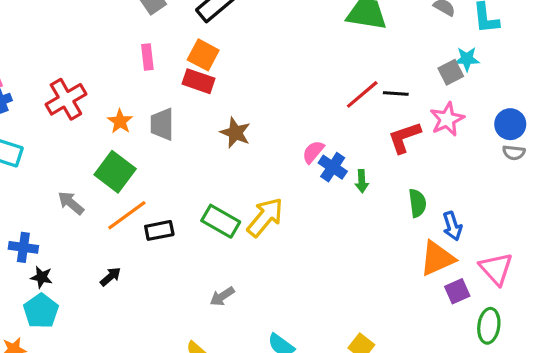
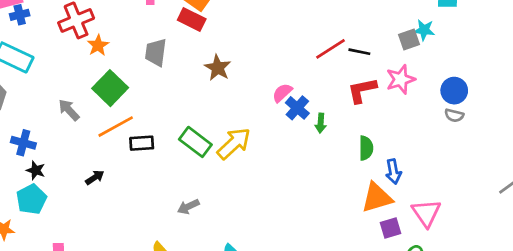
orange star: (120, 121) -> (98, 45), moved

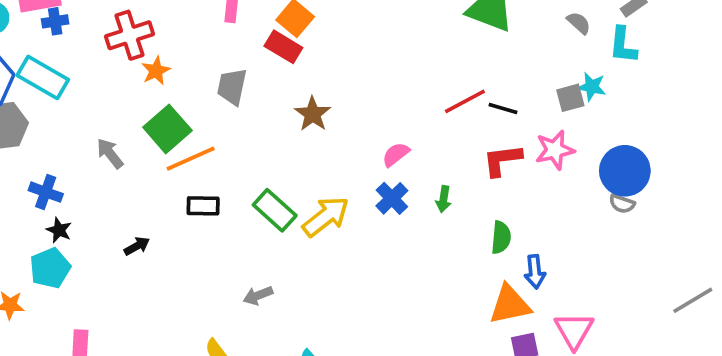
blue circle: (454, 91) -> (625, 171), size x1.4
blue cross: (297, 108) -> (392, 198), moved
orange line: (116, 127) -> (191, 159), moved

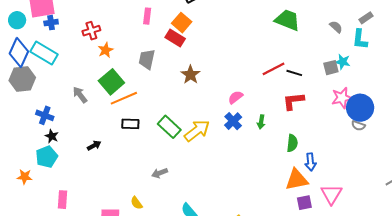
red cross: (130, 35) -> (91, 31), size x0.7
pink star: (555, 150) -> (342, 98), moved

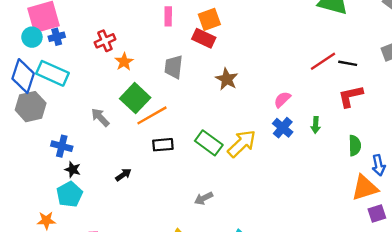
cyan circle: (17, 20) -> (32, 37), moved
orange square: (182, 23) -> (209, 19), turned 36

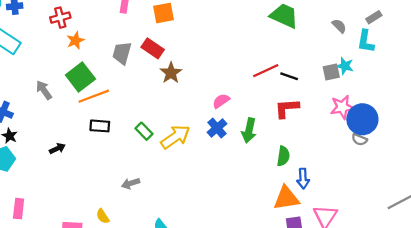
red rectangle: (204, 38) -> (153, 48), moved
green arrow: (316, 125) -> (249, 130), size x1.5
green rectangle: (209, 143) -> (144, 131), size x0.7

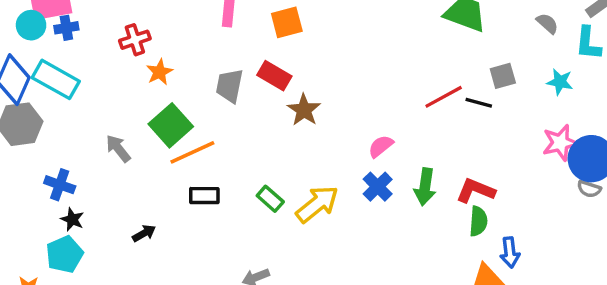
gray square: (331, 72) -> (503, 76), moved
red L-shape: (287, 108) -> (476, 191), moved, turned 30

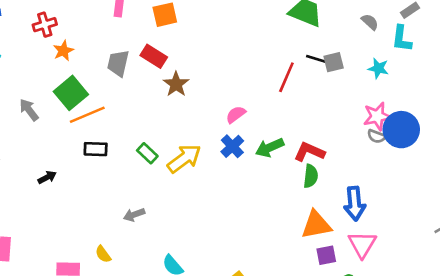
red line: (444, 97) -> (286, 77), turned -40
black line: (479, 103) -> (317, 59), moved
green arrow: (425, 187) -> (270, 148), turned 56
gray semicircle: (589, 189) -> (376, 136), moved
blue arrow: (510, 252) -> (355, 203), moved, size x1.4

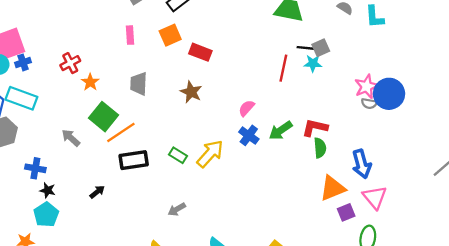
red rectangle: (154, 56) -> (200, 52), moved
cyan star: (378, 68) -> (313, 63), moved
black rectangle: (96, 149) -> (134, 160), size x1.4

